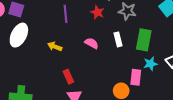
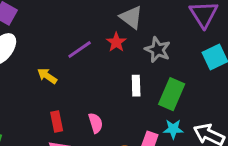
purple line: (66, 14) -> (80, 49), moved, turned 48
pink semicircle: (92, 43) -> (96, 123), moved, turned 32

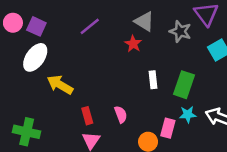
purple line: (80, 49) -> (90, 26), moved
gray star: (158, 50) -> (180, 31), moved
yellow arrow: (47, 76) -> (60, 85), moved, size x1.5

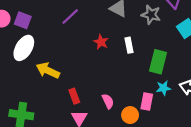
red star: (133, 44) -> (101, 42), moved
white rectangle: (153, 80) -> (129, 45), moved
pink semicircle: (121, 114) -> (108, 101), moved

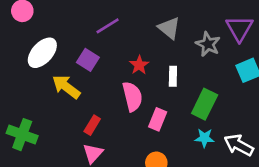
purple square: (23, 20) -> (88, 60), moved
red rectangle: (74, 96) -> (92, 125), turned 40
pink semicircle: (108, 101) -> (132, 96), moved, size x1.5
pink rectangle: (147, 102) -> (158, 119), moved

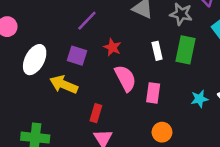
red star: (139, 65) -> (112, 47), moved
green rectangle: (205, 104) -> (186, 50), moved

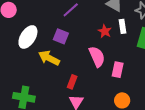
red star: (112, 47) -> (105, 31), moved
white rectangle: (157, 51) -> (123, 26), moved

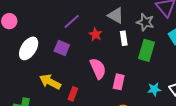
red star: (105, 31) -> (95, 34), moved
yellow arrow: (49, 58) -> (50, 82), moved

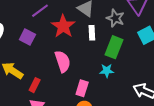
red star: (95, 34) -> (63, 26), size x1.6
pink rectangle: (119, 82) -> (82, 88), moved
cyan star: (154, 89) -> (107, 71), moved

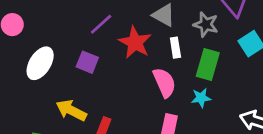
pink semicircle: (63, 61) -> (164, 83), moved

